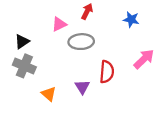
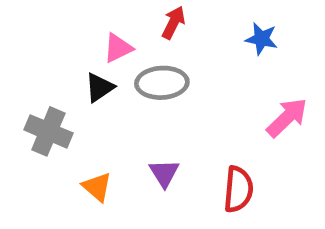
black triangle: (22, 42) -> (99, 87), moved
red semicircle: (107, 72) -> (238, 189), moved

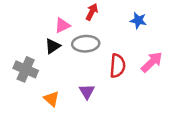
red semicircle: (238, 189) -> (118, 66), moved

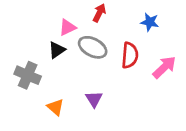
gray ellipse: (86, 44) -> (93, 47), turned 30
red semicircle: (118, 66) -> (130, 55), moved

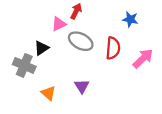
red arrow: (99, 13) -> (76, 11), moved
black triangle: (57, 50) -> (42, 48), moved

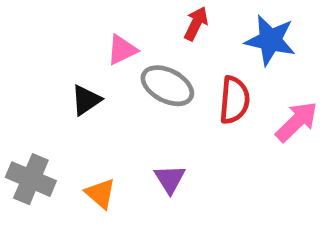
red arrow: (76, 11) -> (196, 23), moved
blue star: (130, 19) -> (270, 40), size x1.5
gray cross: (24, 65) -> (31, 179), moved

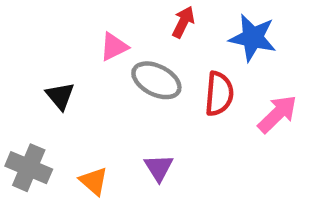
black triangle: (86, 100) -> (60, 96), moved, turned -36

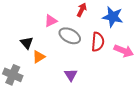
pink arrow: (277, 114) -> (124, 51), turned 66
orange triangle: (94, 181) -> (39, 57), moved, turned 48

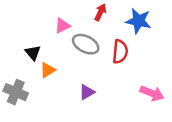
pink arrow: (124, 51) -> (152, 93), moved
purple triangle: (71, 75) -> (87, 92), turned 32

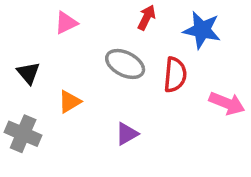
pink triangle: (62, 26) -> (66, 23), moved
black triangle: (33, 53) -> (28, 73), moved
pink arrow: (152, 93) -> (227, 103), moved

